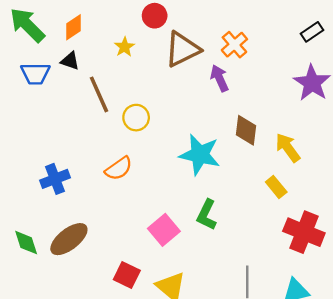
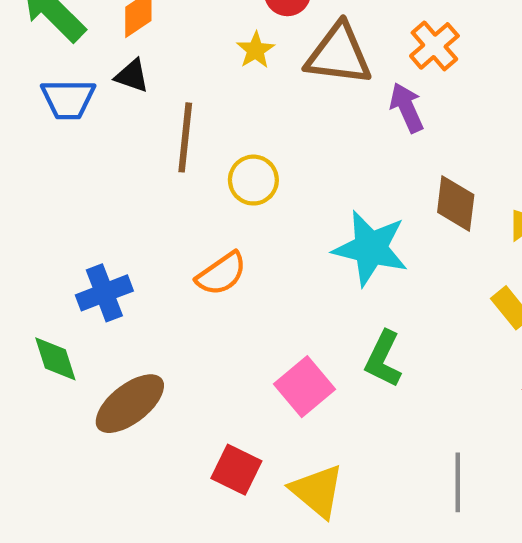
yellow star: (124, 47) -> (256, 50), moved
brown triangle: (182, 49) -> (339, 54), turned 33
brown line: (99, 94) -> (185, 137), turned 30
green diamond: (26, 243) -> (55, 359), moved

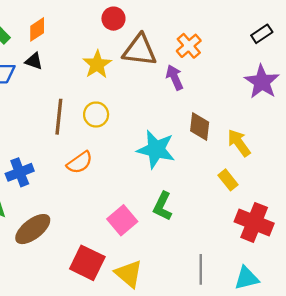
yellow star: (256, 50) -> (97, 64), moved, size x1.5
brown line: (185, 137) -> (59, 117), moved
red square: (236, 470) -> (87, 263), size x1.4

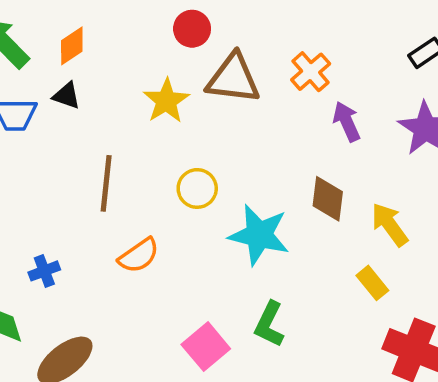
purple arrow: (175, 77) -> (347, 121), moved
yellow circle: (96, 115) -> (197, 188), moved
blue cross: (20, 172) -> (44, 271), size x0.7

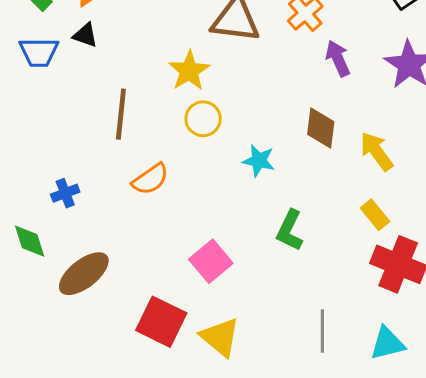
yellow star: (166, 101) -> (189, 71), moved
cyan star: (259, 235) -> (259, 161), size x0.6
yellow rectangle: (372, 283) -> (375, 215), moved
green L-shape: (269, 324) -> (290, 230), moved

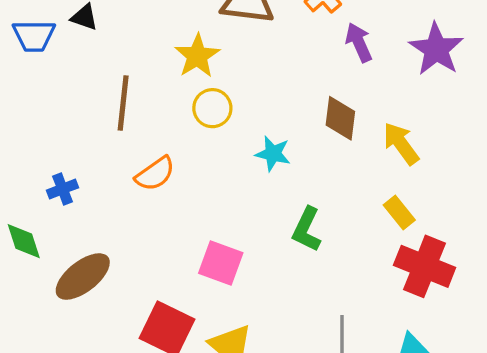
pink square: (211, 261) -> (221, 263), turned -30

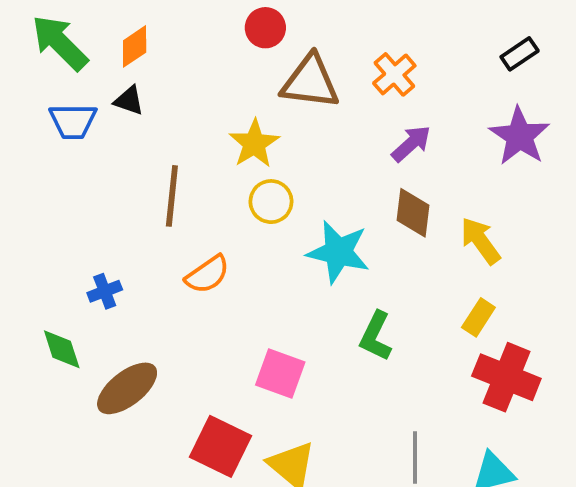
purple arrow: (359, 42) -> (411, 144), moved, turned 72
cyan star: (273, 154) -> (338, 252), size x1.6
yellow rectangle: (399, 213) -> (478, 317), turned 72

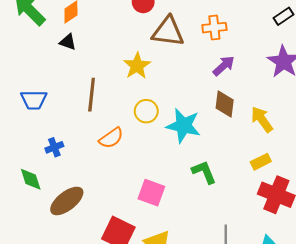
orange cross: (394, 74) -> (214, 28), turned 35
blue trapezoid: (73, 121) -> (34, 100), moved
yellow circle: (271, 202) -> (146, 111), moved
yellow rectangle: (478, 317) -> (261, 162), turned 30
green L-shape: (376, 336) -> (204, 172), turned 132

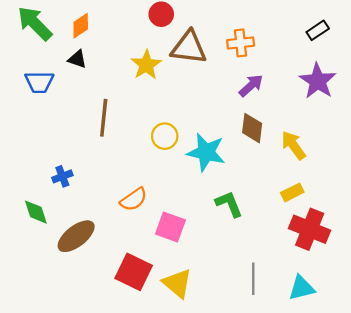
yellow star: (137, 66) -> (146, 65), moved
blue trapezoid: (34, 100) -> (39, 82), moved
orange semicircle: (111, 138) -> (134, 199), moved

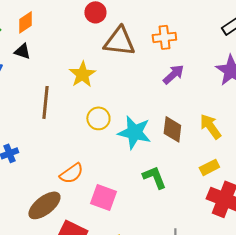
yellow star: (146, 65) -> (82, 74), moved
brown diamond: (252, 128) -> (172, 129), moved
brown ellipse: (76, 236) -> (44, 205), moved

